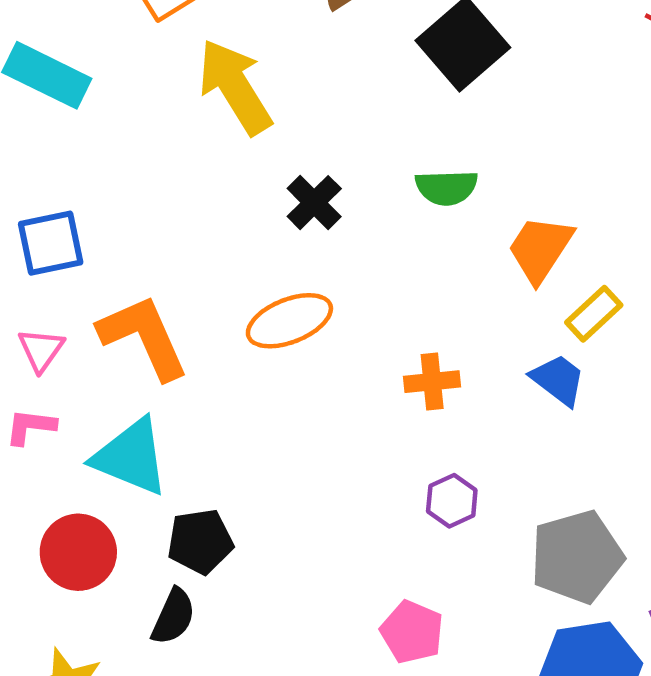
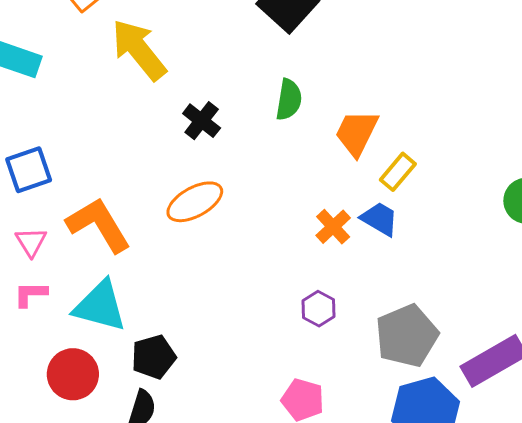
green semicircle: (446, 188) -> (289, 100), turned -72
orange cross: (432, 382) -> (333, 227), moved, turned -30

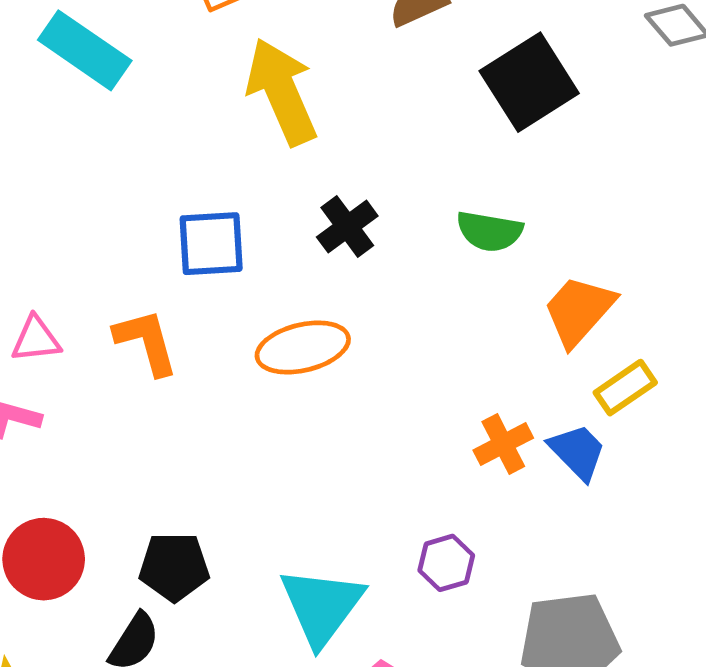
green semicircle: (289, 100) -> (489, 231), turned 75
blue square: (29, 170) -> (211, 244), moved
orange L-shape: (99, 225) -> (146, 342), size x0.7
pink triangle: (31, 242) -> (36, 339), turned 40
cyan triangle: (100, 306) -> (322, 606), moved, turned 36

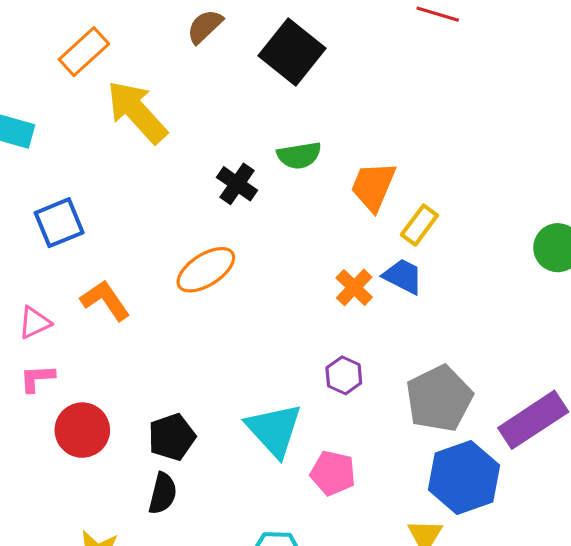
black cross: (347, 226) -> (237, 184), moved
blue square: (211, 244) -> (59, 223), moved
red circle: (44, 559) -> (82, 430), moved

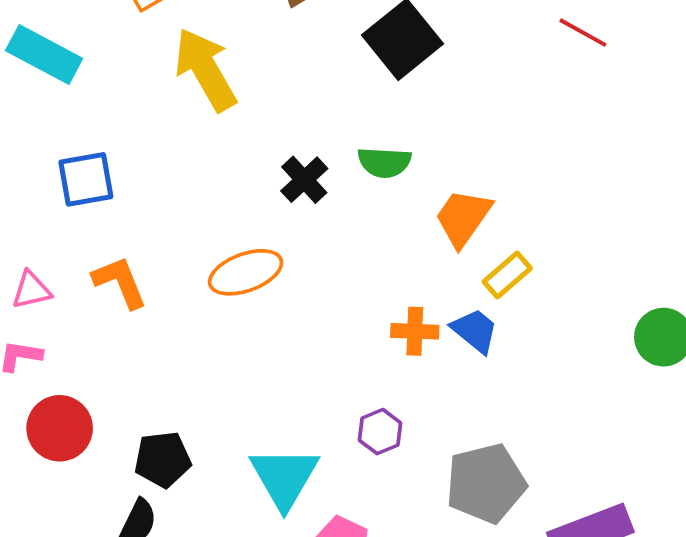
orange cross: (354, 287) -> (415, 331), turned 36

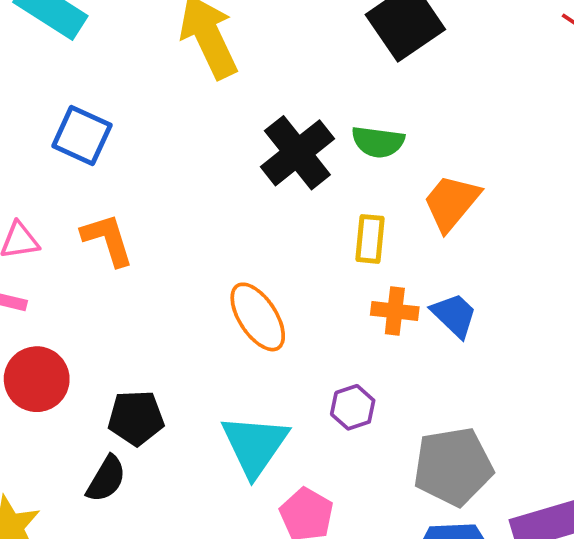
blue square: (86, 179) -> (82, 135), turned 30
black cross: (304, 180) -> (297, 153), size x1.5
orange ellipse: (246, 272) -> (258, 317), moved, turned 72
yellow rectangle: (507, 275) -> (370, 239), moved, turned -48

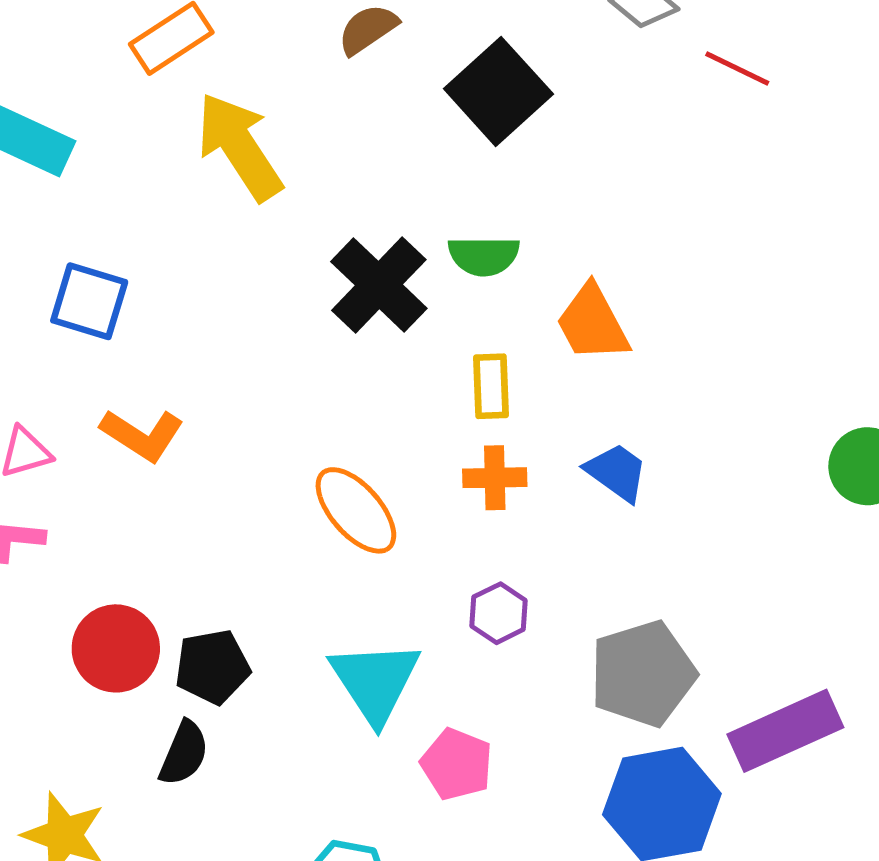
orange trapezoid: (451, 203) -> (592, 323), turned -60
orange L-shape: (108, 240) -> (142, 435), turned 148
orange cross: (395, 311) -> (495, 478), moved
red circle: (37, 379) -> (116, 648), moved

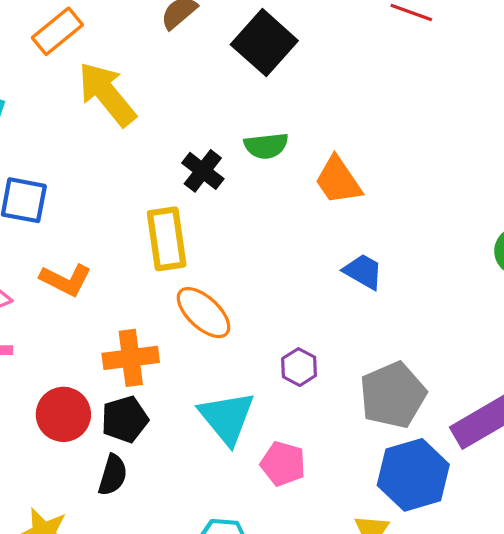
black cross: (379, 285) -> (203, 171), size x0.7
yellow rectangle: (491, 386) -> (167, 239), moved, size x1.5
orange cross: (495, 478) -> (131, 358), moved, size x1.4

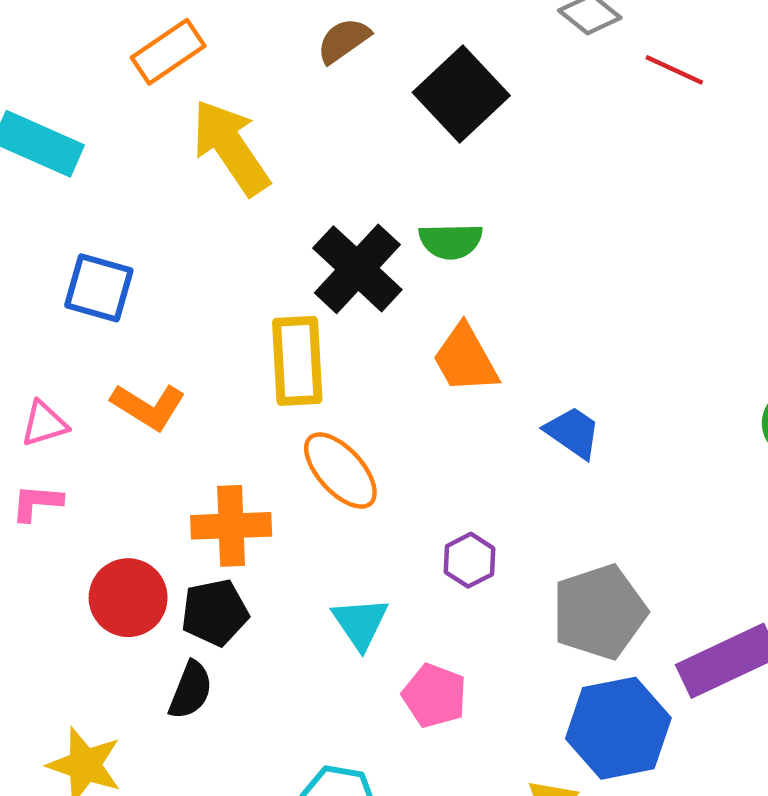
black cross: (203, 171) -> (357, 269), size x1.5
orange trapezoid: (338, 180) -> (465, 359), moved
cyan triangle: (227, 418) -> (360, 623), size x0.7

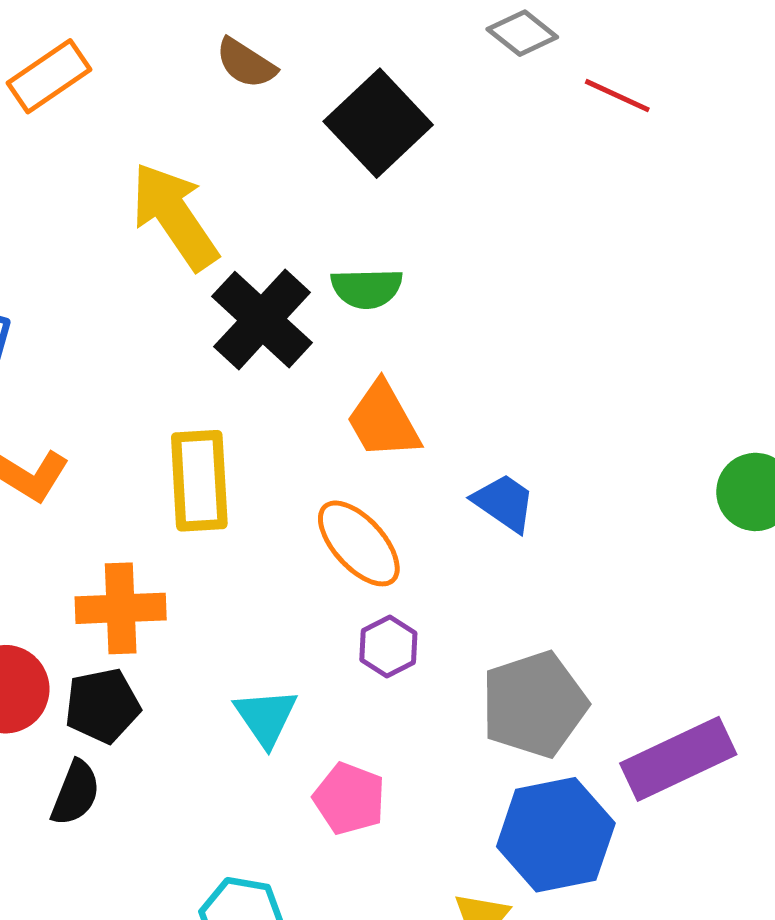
brown semicircle: (344, 40) -> (246, 63), turned -112
yellow arrow: (231, 147) -> (175, 216), moved
yellow rectangle: (297, 361) -> (199, 481), moved
orange ellipse: (340, 471) -> (359, 543), moved

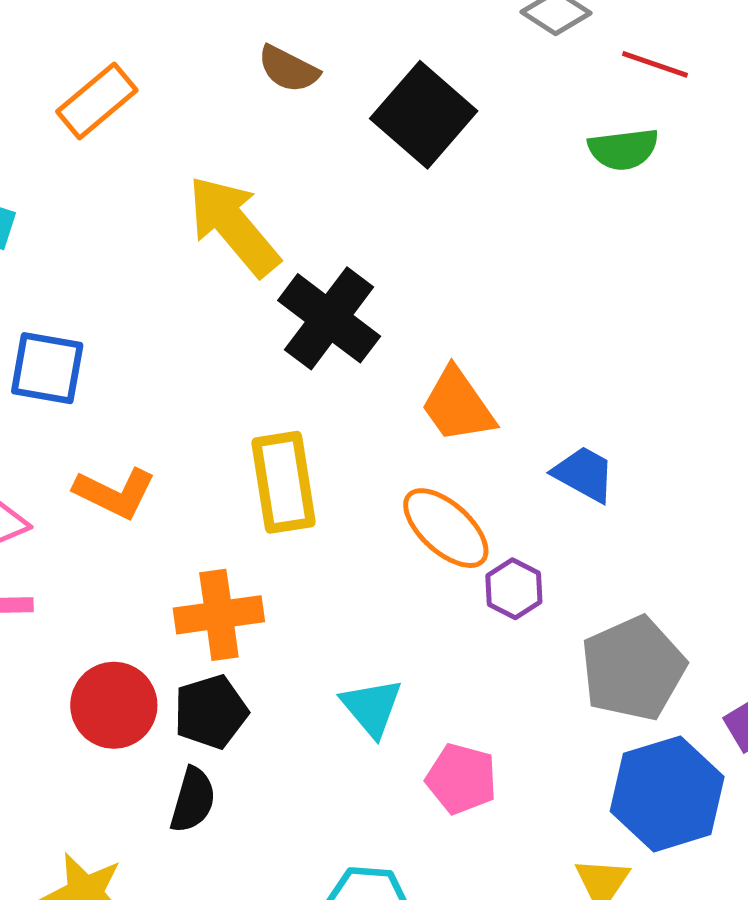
green semicircle: (367, 288) -> (623, 149), moved
purple hexagon: (388, 646) -> (514, 589), moved

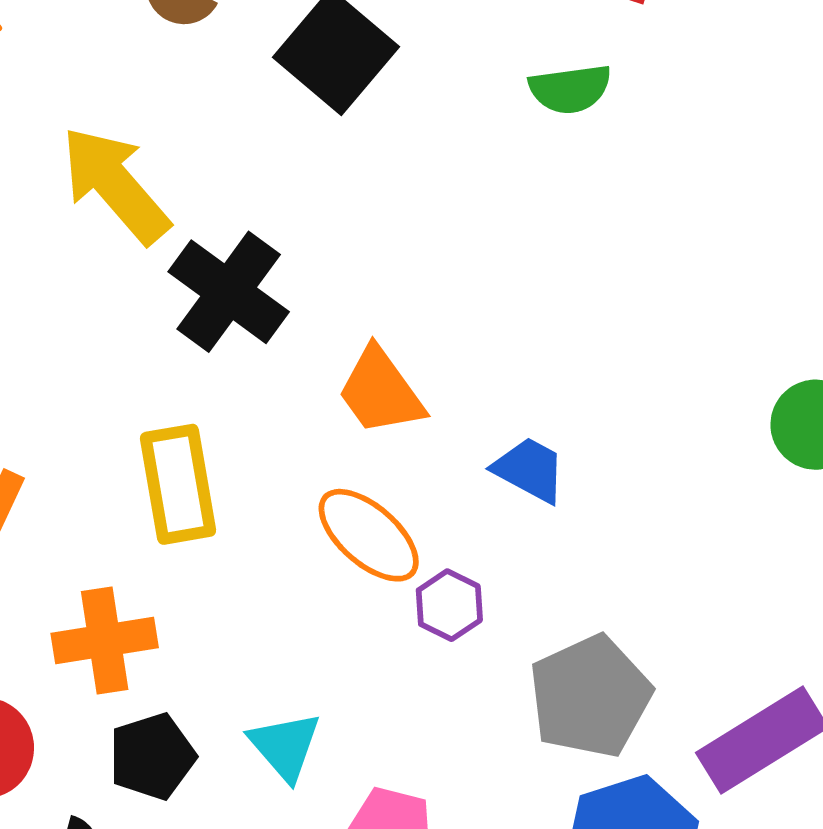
black pentagon: (211, 712) -> (152, 756), moved

